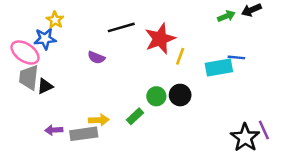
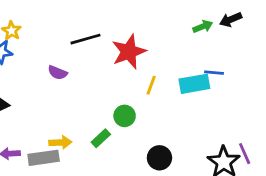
yellow line: (180, 56) -> (151, 85), moved
black circle: (180, 95) -> (159, 158), moved

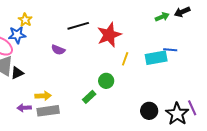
yellow arrow: (60, 142) -> (43, 96), moved
black circle: (159, 158) -> (149, 111), moved

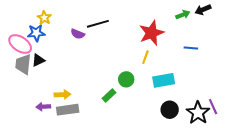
red star: (109, 35) -> (151, 33), moved
purple semicircle: (58, 50) -> (78, 34), moved
cyan rectangle: (156, 58) -> (164, 80), moved
black triangle: (17, 73) -> (38, 60), moved

